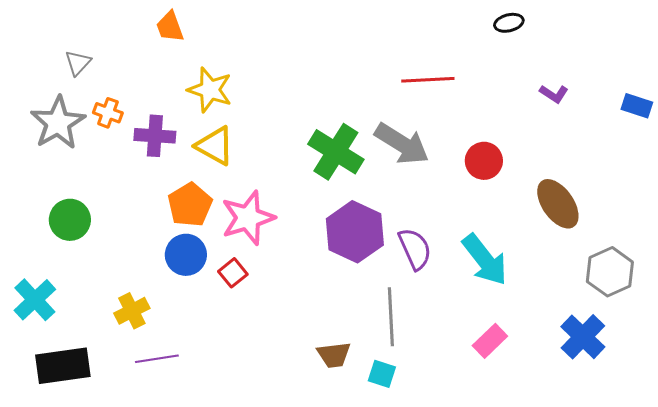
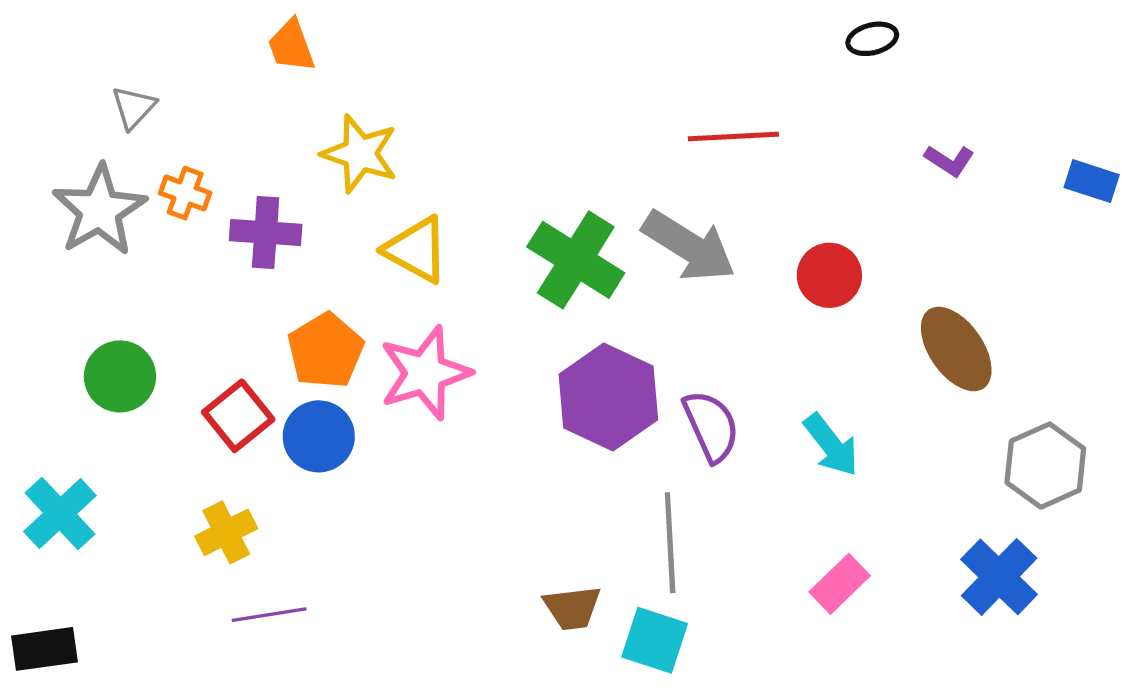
yellow triangle: (215, 146) -> (416, 250), moved
cyan arrow: (485, 260) -> (831, 445), size x0.7
red square: (233, 273) -> (238, 416), moved, size x1.4
black rectangle: (63, 366) -> (45, 649), moved, size x0.7
cyan square: (382, 374) -> (655, 640), size x1.4

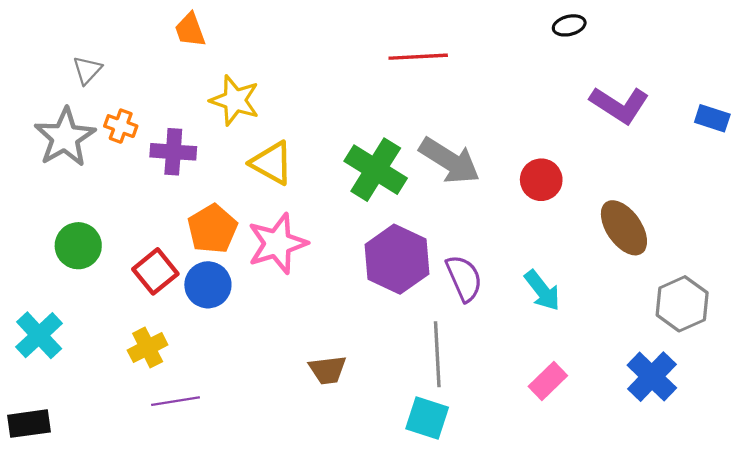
red line: (733, 136) -> (418, 57), moved
purple L-shape: (949, 160) -> (619, 105), size x1.8
brown trapezoid: (572, 608) -> (328, 370), moved

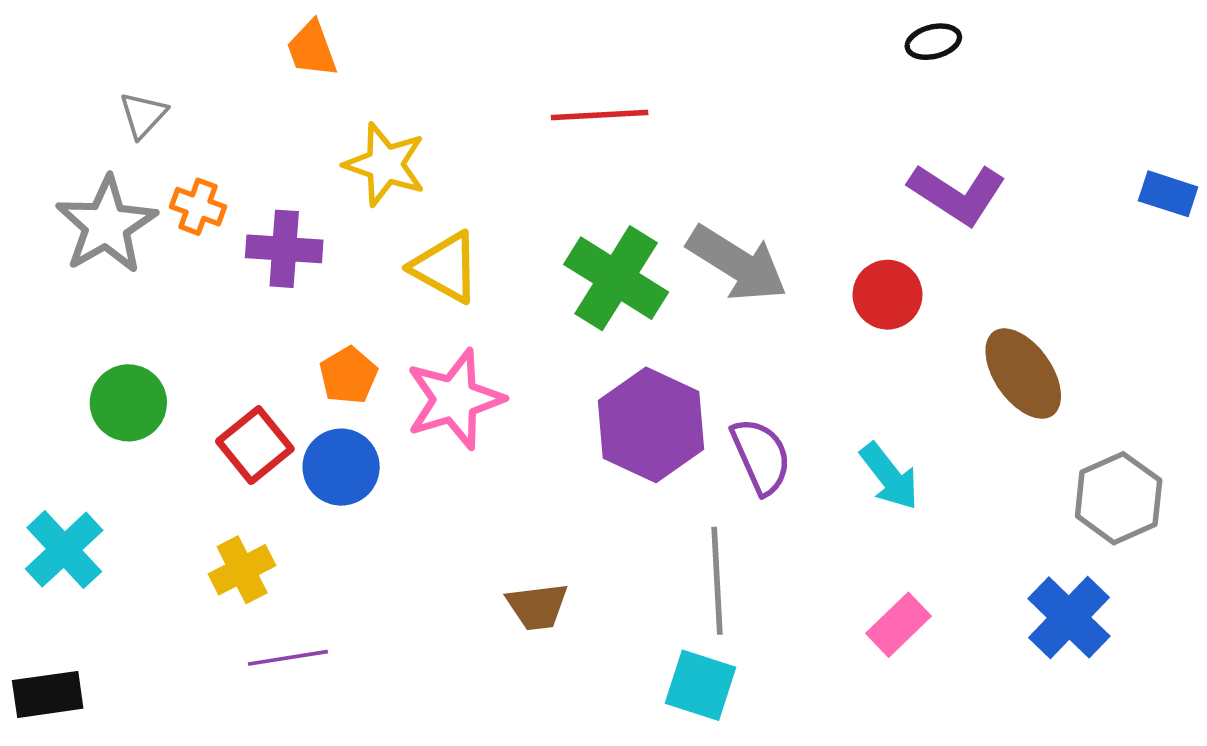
red line: (418, 57) -> (600, 115), moved
purple L-shape: (619, 105) -> (957, 194), moved
orange pentagon: (212, 229) -> (348, 375), size x0.7

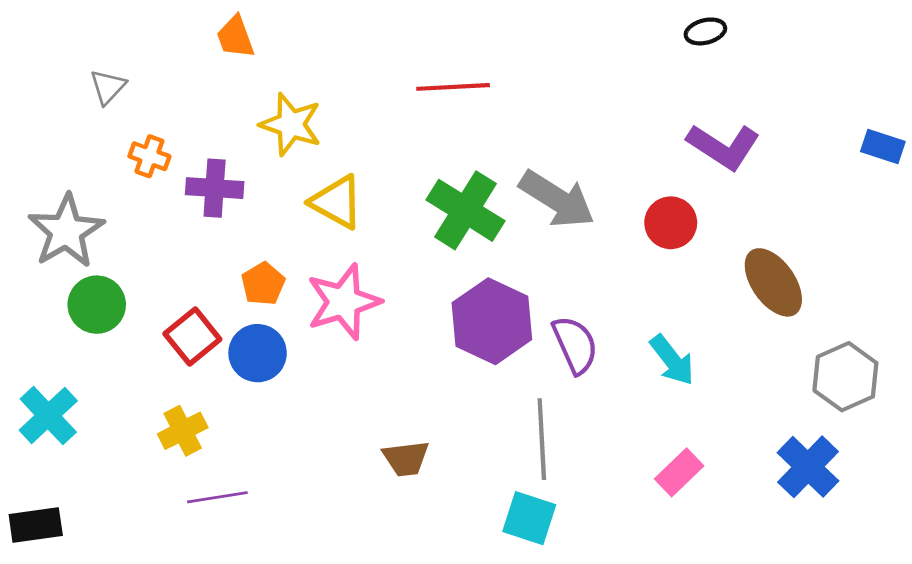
gray star: (106, 225) -> (66, 231), moved

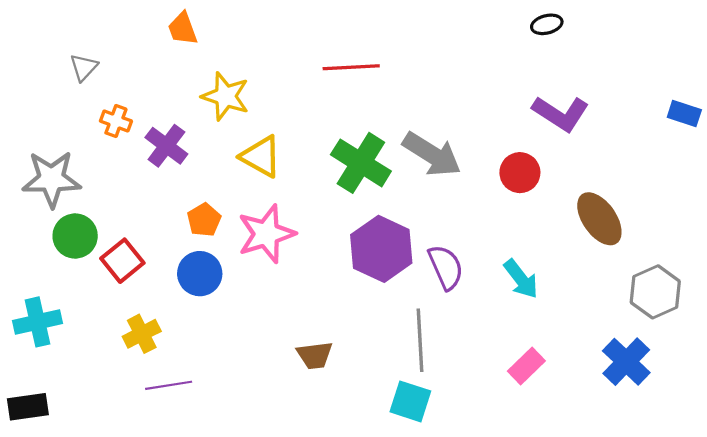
purple cross: (215, 188) -> (166, 146), turned 33
gray star: (66, 231) -> (51, 179), turned 30
red square: (192, 336) -> (122, 261), moved
cyan cross: (48, 416) -> (37, 322), turned 30

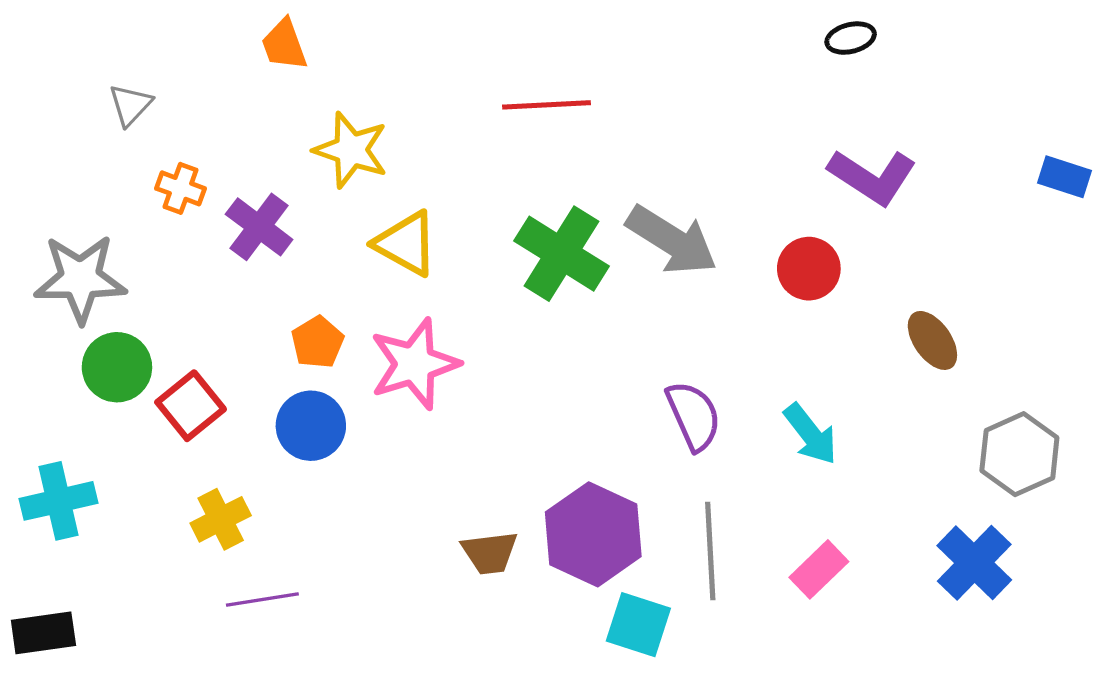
brown ellipse: (599, 219) -> (932, 340), size x0.7
purple hexagon: (381, 249) -> (593, 534), moved
gray line: (420, 340) -> (710, 551), moved

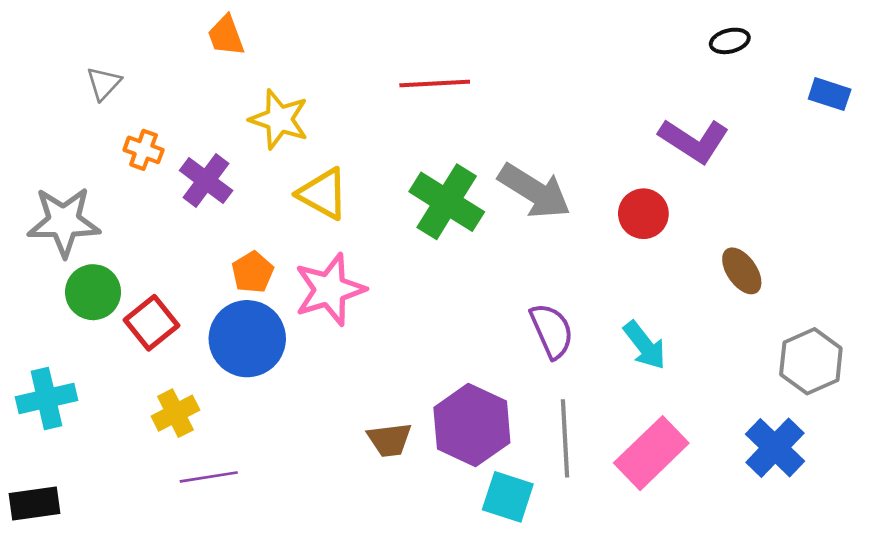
black ellipse: (851, 38) -> (730, 41), moved
blue rectangle: (1064, 177) -> (830, 94), moved
blue circle: (311, 426) -> (247, 339), size x1.4
pink rectangle: (819, 569) -> (651, 453), size x1.6

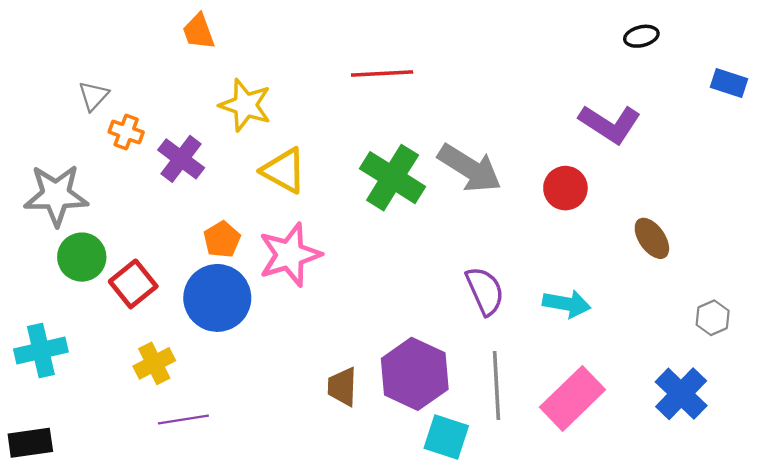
gray triangle: (104, 83) -> (93, 96), moved
cyan arrow: (645, 345) -> (567, 304), turned -42
gray hexagon: (811, 361) -> (713, 318), size x0.6
brown trapezoid: (389, 440) -> (342, 387), turned 99

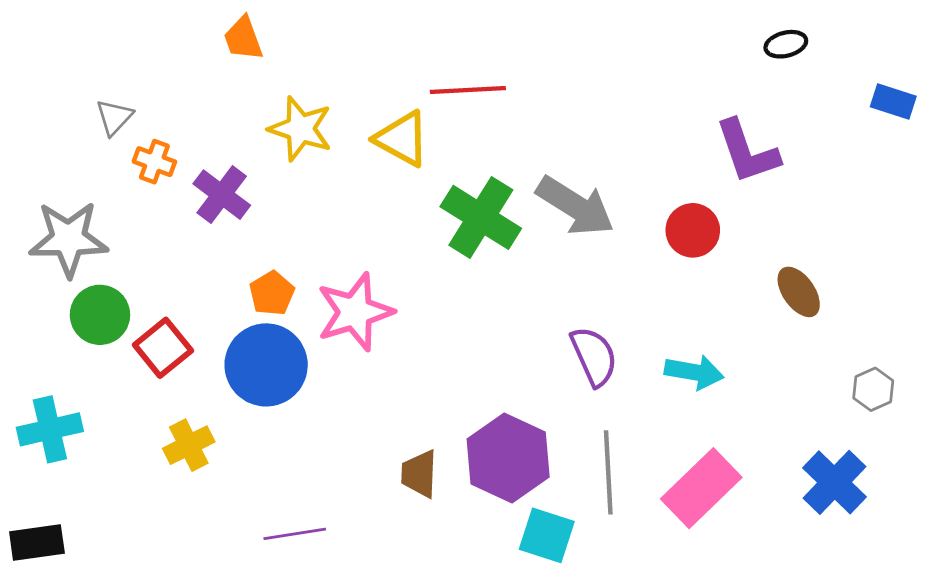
purple L-shape: (610, 124) -> (747, 152), turned 38
yellow triangle: (284, 171) -> (402, 139), moved
purple line: (183, 419) -> (295, 534), moved

